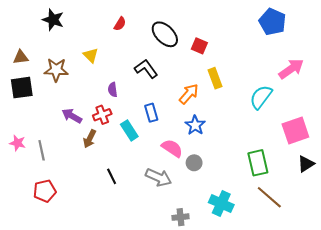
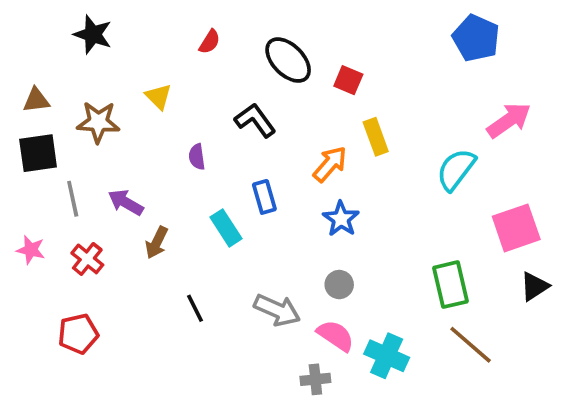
red cross: (102, 115) -> (87, 259), moved, turned -30
pink semicircle: (172, 148) -> (336, 336), moved
gray line: (42, 150) -> (73, 199), moved

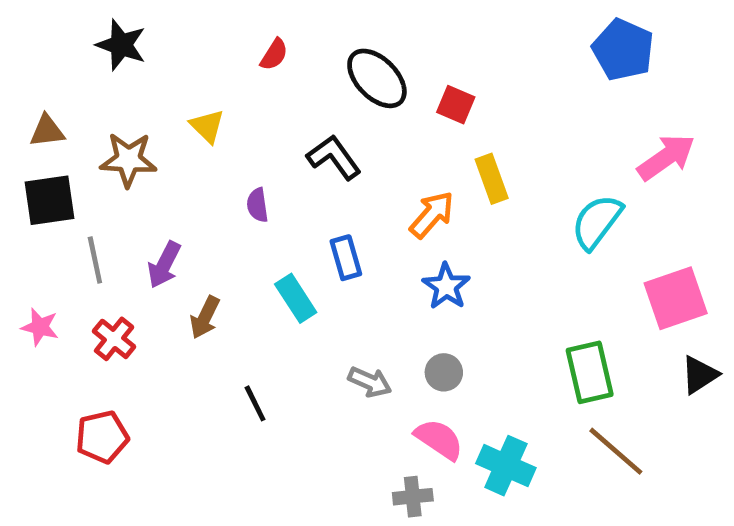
purple arrow: (126, 202) -> (164, 265), turned -93
gray arrow: (277, 310) -> (370, 382), moved, size x0.7

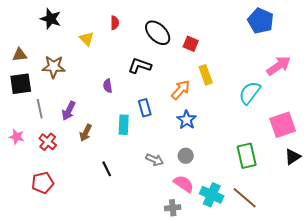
red semicircle: (274, 54) -> (115, 23), turned -32
yellow triangle: (207, 126) -> (87, 39), moved
black L-shape: (334, 157) -> (140, 66), turned -35
cyan rectangle: (296, 298) -> (124, 125), turned 36
brown line: (616, 451) -> (245, 198), moved

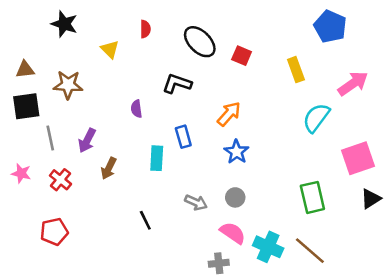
yellow rectangle: (206, 75) -> (296, 70), moved
black line: (107, 169) -> (145, 220), moved

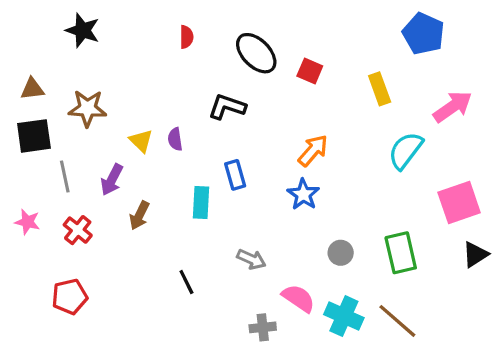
yellow triangle: (110, 49) -> (141, 141), moved
orange arrow: (229, 114) -> (313, 151), moved
gray circle: (235, 197) -> (341, 253), moved
gray cross: (219, 263) -> (263, 327), moved

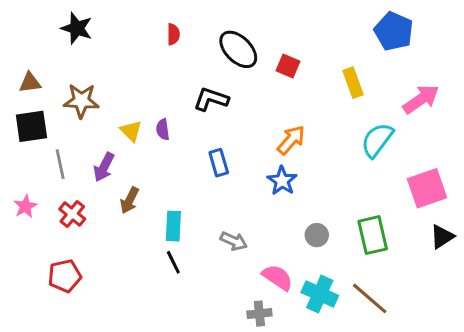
cyan rectangle: (201, 202) -> (173, 226), moved
pink star: (27, 222) -> (25, 206), turned 30
gray cross: (263, 327) -> (259, 314), moved

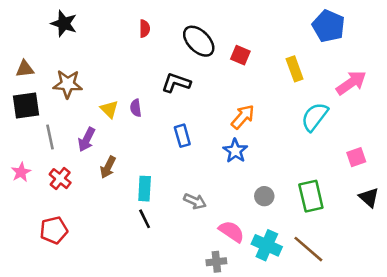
pink square: (427, 188) -> (356, 157), size x0.6
black triangle: (442, 237) -> (369, 197), turned -45

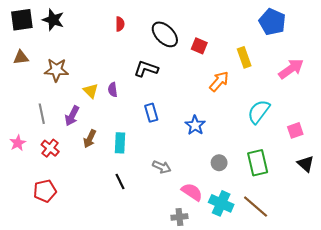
black square: (26, 105) -> (22, 20), moved
orange arrow: (243, 117) -> (219, 81), moved
cyan semicircle: (315, 117) -> (259, 112), moved
cyan rectangle: (145, 189) -> (120, 143), moved

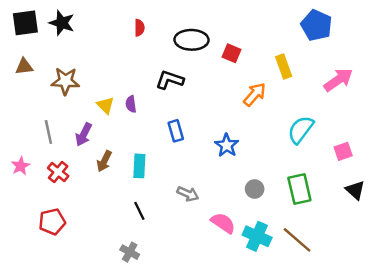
black ellipse: (165, 34) -> (192, 40), turned -44
gray cross: (179, 217) -> (130, 252), moved, turned 35

